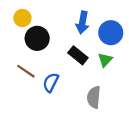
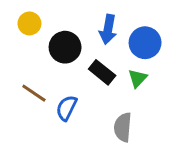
black circle: (37, 38) -> (65, 47), moved

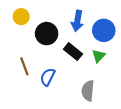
brown line: (34, 93) -> (24, 66), turned 36

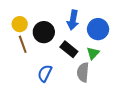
yellow circle: (21, 17) -> (20, 24), moved
brown line: (24, 66) -> (23, 44), moved
gray semicircle: (88, 91) -> (83, 72), moved

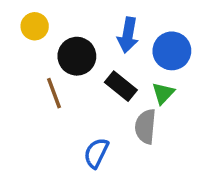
yellow circle: (20, 24) -> (35, 26), moved
brown line: (23, 44) -> (54, 93), moved
blue semicircle: (45, 73) -> (96, 153), moved

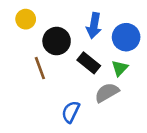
gray semicircle: (145, 127) -> (107, 93), turned 55

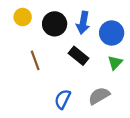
black circle: (57, 41) -> (55, 24), moved
green triangle: (120, 68) -> (115, 63), moved
gray semicircle: (107, 93) -> (99, 96), moved

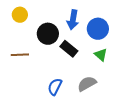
black circle: (55, 24) -> (48, 34), moved
brown line: (35, 60) -> (20, 55), moved, turned -72
green triangle: (115, 63) -> (101, 55), turned -32

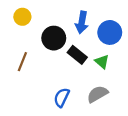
brown line: (20, 55) -> (22, 62), turned -66
green triangle: (101, 55) -> (102, 62), moved

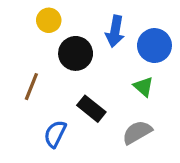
yellow circle: (22, 17) -> (49, 20), moved
black rectangle: (77, 55) -> (91, 109), moved
blue semicircle: (62, 97) -> (55, 134), moved

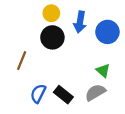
yellow circle: (49, 20) -> (51, 13), moved
green triangle: (143, 87) -> (103, 70), moved
black rectangle: (91, 109) -> (63, 95), moved

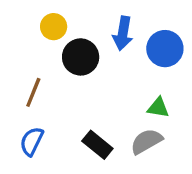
yellow circle: (51, 13) -> (54, 27), moved
green triangle: (103, 70) -> (158, 108), turned -32
blue semicircle: (38, 94) -> (32, 141), moved

